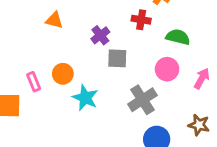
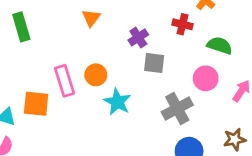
orange triangle: (54, 20) -> (91, 18), turned 48
pink rectangle: (34, 82) -> (64, 81), size x1.5
brown star: (199, 125) -> (235, 139), turned -30

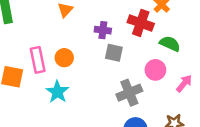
red cross: (182, 24) -> (141, 23), size x1.5
purple cross: (138, 37) -> (103, 30), turned 35
cyan star: (117, 102) -> (57, 92), moved

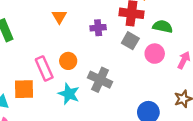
gray square: (114, 53) -> (130, 41), moved, turned 30
gray cross: (129, 93) -> (100, 80), moved, turned -30

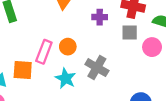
gray square: (130, 41) -> (130, 33), turned -35
pink rectangle: (44, 68) -> (44, 52), turned 40

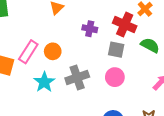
pink circle: (152, 47) -> (115, 77), moved
gray cross: (97, 68) -> (77, 78), turned 30

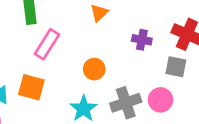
pink rectangle: (28, 52) -> (47, 44), moved
pink circle: (115, 77) -> (160, 100), moved

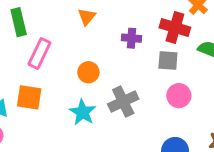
pink circle: (160, 100) -> (179, 96), moved

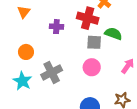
gray square: (168, 60) -> (94, 42), moved

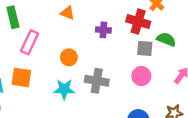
orange triangle: (24, 12) -> (67, 13), turned -48
gray cross: (52, 72) -> (97, 81), turned 35
cyan star: (22, 81) -> (64, 89), turned -30

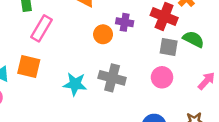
orange circle: (69, 57) -> (103, 34), moved

